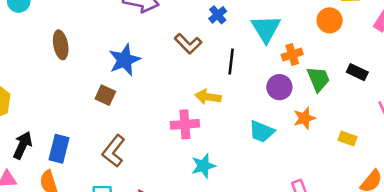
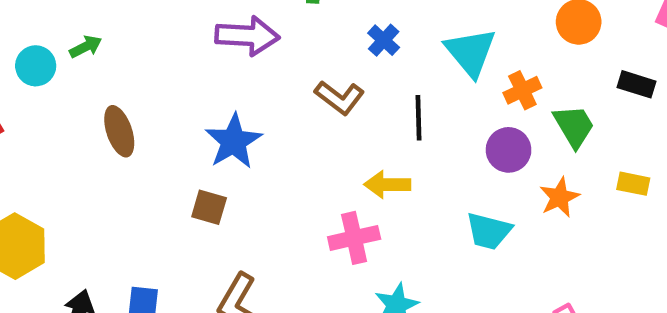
black rectangle: (357, 72) -> (636, 84), moved
yellow rectangle: (347, 139) -> (633, 184), moved

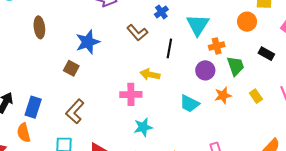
yellow rectangle: (633, 184) -> (256, 96), turned 32

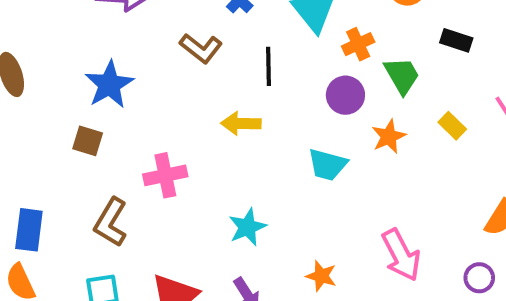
pink cross: (131, 94) -> (165, 175), moved

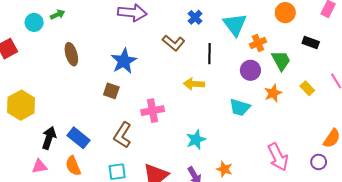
blue rectangle: (29, 230) -> (78, 138), turned -60
orange star: (321, 276) -> (224, 169), moved
purple circle: (479, 278) -> (319, 162), moved

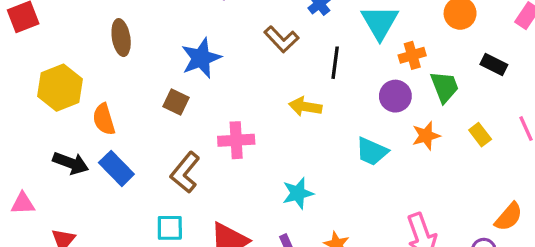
yellow hexagon: (21, 105) -> (60, 88), moved
black arrow: (49, 138) -> (71, 163), turned 85
pink triangle: (39, 166) -> (23, 203), moved
orange semicircle: (73, 166) -> (104, 119), moved

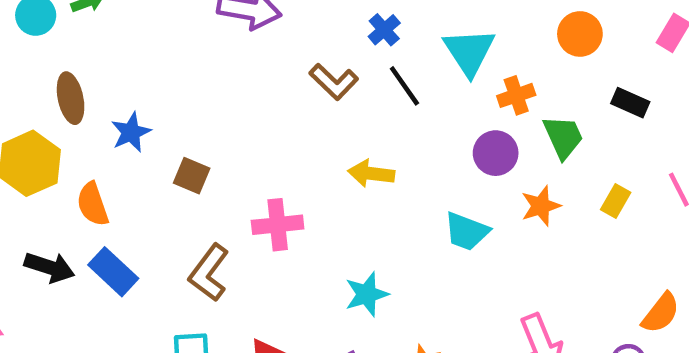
brown ellipse: (121, 38) -> (71, 98), moved
blue star: (201, 58) -> (131, 132), moved, size x0.7
black line: (335, 63) -> (404, 86), moved, turned -40
yellow rectangle: (480, 135) -> (616, 201), turned 70

